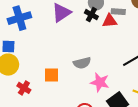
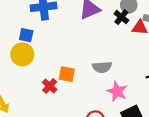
red cross: (24, 88) -> (50, 86), moved

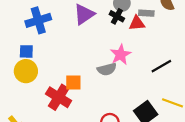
red cross: (50, 86) -> (59, 97), size x1.6
pink star: (117, 91) -> (120, 55), moved, turned 30

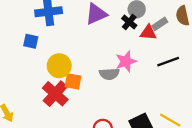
gray rectangle: (146, 13) -> (160, 24), turned -48
black line: (161, 66) -> (168, 62), moved
yellow circle: (26, 71) -> (59, 66), moved

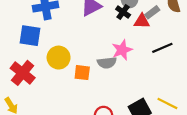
blue square: (31, 41) -> (30, 36), size x1.5
orange square: (73, 81) -> (82, 73), moved
red cross: (55, 94) -> (23, 73), moved

